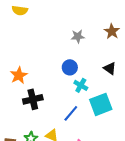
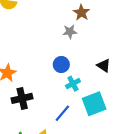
brown star: (112, 31) -> (81, 13), moved
cyan cross: (81, 85) -> (73, 84), turned 32

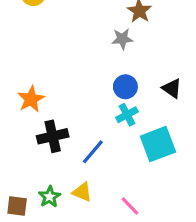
blue circle: (61, 64) -> (125, 87), moved
blue line: (62, 113) -> (93, 152), moved

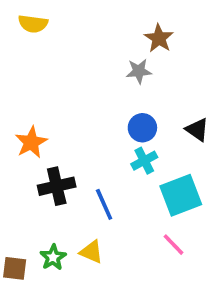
blue line: (93, 152) -> (104, 204), turned -64
pink line: (130, 206) -> (173, 245), moved

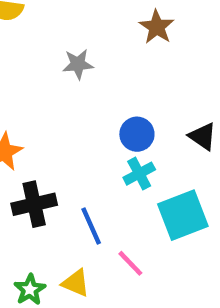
gray star: (139, 71) -> (78, 64), moved
pink line: (173, 245) -> (130, 263), moved

